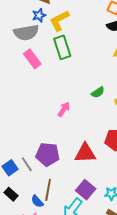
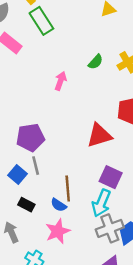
pink arrow: (64, 109) -> (61, 81), moved
purple pentagon: (48, 154) -> (30, 137), moved
gray line: (27, 164) -> (36, 166), turned 35

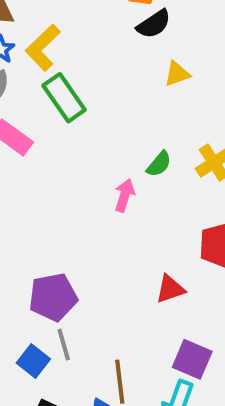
pink arrow: (61, 81) -> (125, 195), moved
red triangle: (99, 135) -> (170, 289), size x0.7

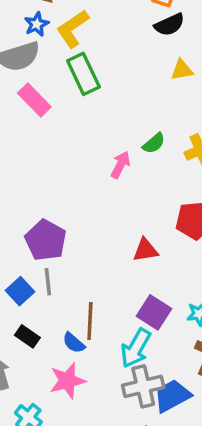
purple pentagon: (53, 297) -> (46, 240), turned 30

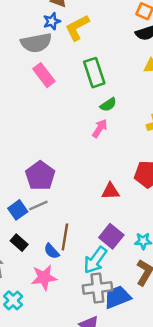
green rectangle: (83, 74) -> (94, 73), moved
green semicircle: (154, 143) -> (108, 105), moved
gray line: (48, 282) -> (38, 205), turned 66

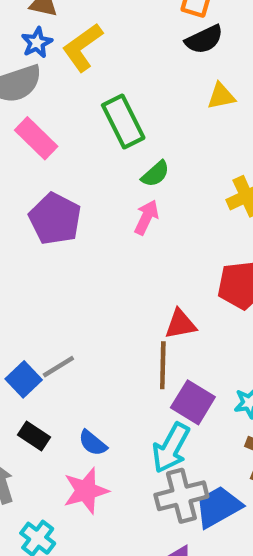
purple pentagon: (40, 176) -> (55, 219), moved
brown line: (65, 237) -> (163, 365), moved

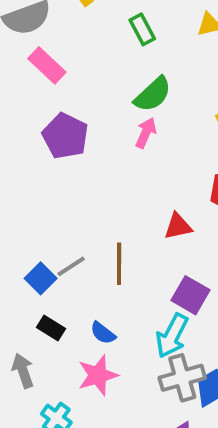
green rectangle: (123, 121) -> (142, 29), moved, size x0.7
green semicircle: (155, 174) -> (153, 94), size x1.5
brown line: (163, 365) -> (119, 264), moved

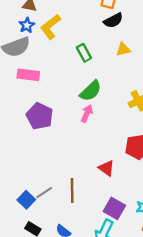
pink rectangle: (47, 65) -> (28, 75), turned -35
red triangle: (178, 226) -> (106, 168), turned 48

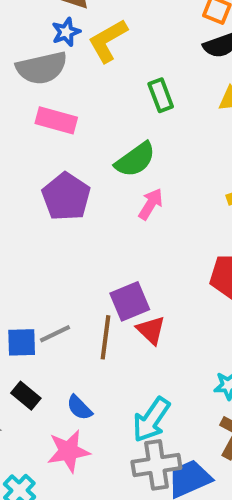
green semicircle: (91, 91) -> (135, 160), moved
red triangle: (106, 168) -> (151, 330), moved
blue square: (26, 200) -> (22, 342), turned 36
purple square: (114, 208) -> (130, 301), moved, turned 30

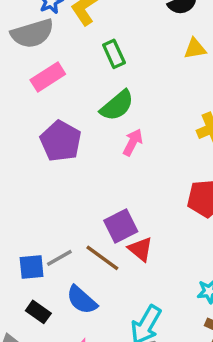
green rectangle: (161, 95) -> (114, 54), moved
pink rectangle: (56, 120) -> (48, 77), turned -44
brown line: (105, 337) -> (102, 258), turned -57
blue semicircle: (79, 408) -> (82, 300), moved, size x1.4

